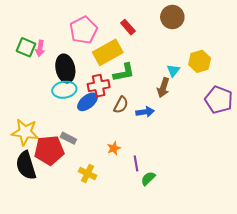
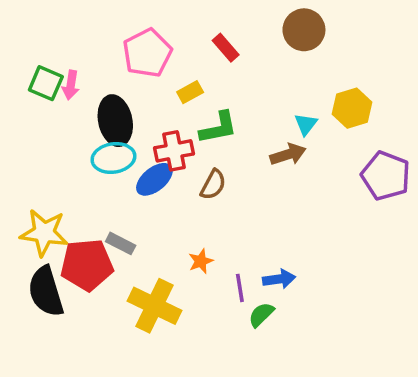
yellow rectangle: (108, 52) -> (190, 92), size x0.5
brown arrow: (163, 88) -> (288, 154), turned -126
blue arrow: (145, 112) -> (279, 279), moved
yellow cross: (88, 173) -> (154, 306), size x1.6

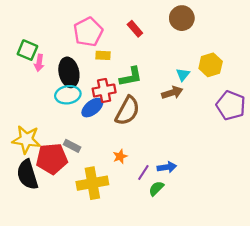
pink arrow: (71, 85) -> (39, 63), moved
yellow rectangle: (190, 92) -> (103, 55), moved, turned 32
brown semicircle: (213, 185) -> (127, 111), size x1.6
purple line: (240, 288) -> (143, 172), turned 42
yellow cross: (154, 306) -> (92, 183), turned -36

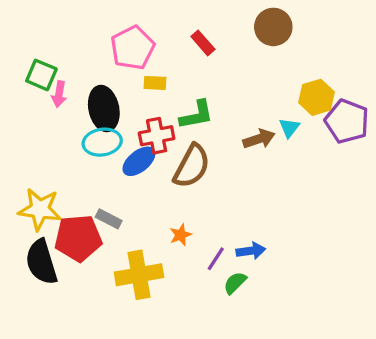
cyan triangle: (183, 75) -> (289, 128), moved
purple pentagon: (231, 105) -> (347, 121), moved

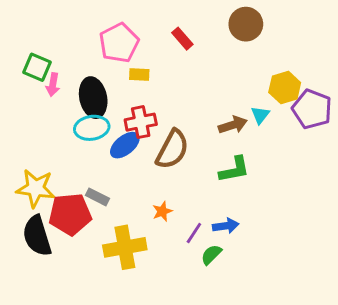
green L-shape: (197, 115) -> (234, 170), moved

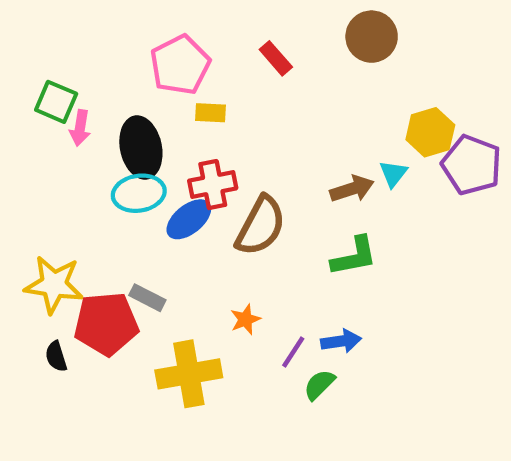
black semicircle: (37, 236) -> (56, 356), size x0.5

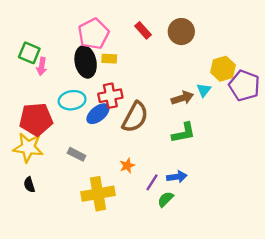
brown circle: (372, 37) -> (181, 32), moved
black ellipse: (141, 148) -> (86, 62), moved
red pentagon: (106, 324) -> (36, 119), moved

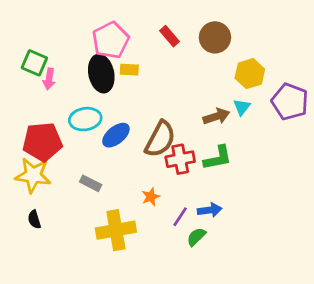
yellow hexagon: (223, 69) -> (250, 74), moved
red cross: (110, 96) -> (180, 159), moved

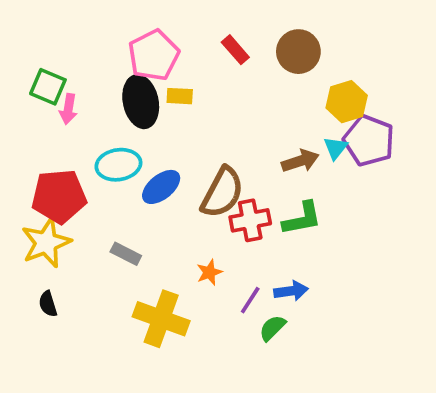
purple pentagon: (290, 102) -> (369, 141), moved
yellow star: (33, 175) -> (46, 243), turned -30
yellow cross: (116, 230) -> (161, 319), turned 30

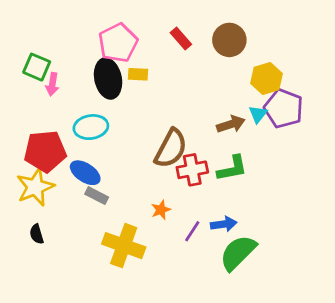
blue ellipse: (161, 187) -> (85, 173), moved, turned 72
green semicircle: (272, 328) -> (238, 253), moved, size x1.8

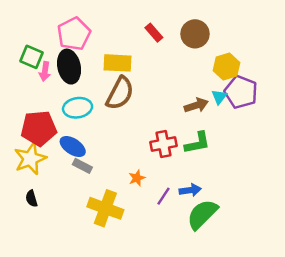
pink pentagon: (118, 43) -> (74, 34), moved
yellow rectangle: (138, 74) -> (117, 63), size x1.6
black ellipse: (108, 78) -> (69, 67), moved
brown semicircle: (171, 148) -> (120, 93), moved

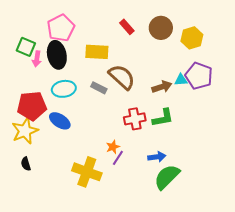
yellow hexagon: (226, 67) -> (192, 38), moved
brown semicircle: (120, 93) -> (122, 77), moved, turned -76
cyan triangle: (219, 97) -> (181, 80), turned 48
gray rectangle: (82, 166) -> (99, 88), moved
purple line: (164, 196) -> (118, 158), moved

